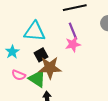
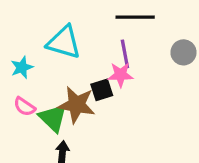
black square: (41, 55) -> (102, 90), moved

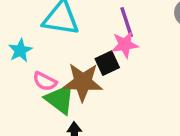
pink semicircle: (24, 107) -> (45, 81), moved

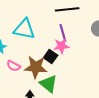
black square: (107, 63) -> (51, 56), turned -32
green triangle: (60, 99) -> (48, 84), moved

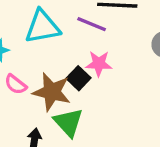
cyan triangle: (24, 29) -> (42, 27), turned -30
purple line: (63, 33) -> (92, 24), moved, turned -60

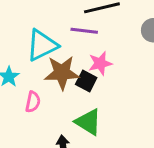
pink semicircle: (16, 84) -> (33, 102), turned -100
brown star: (52, 92) -> (62, 73), moved

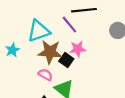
purple line: (84, 31) -> (69, 25), turned 36
pink semicircle: (33, 102) -> (45, 75), moved, turned -80

